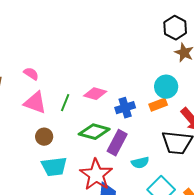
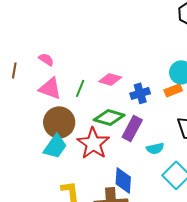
brown circle: (44, 137) -> (59, 122), size x1.8
cyan trapezoid: (54, 167) -> (55, 146), moved, turned -48
red star: (96, 175) -> (93, 143), moved

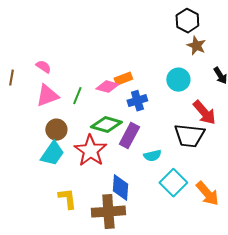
pink triangle: (50, 88) -> (47, 96), turned -40
orange rectangle: (173, 90) -> (123, 79), moved
brown circle: (59, 122) -> (56, 130), size x0.7

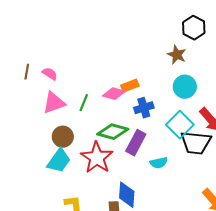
brown star: (196, 46) -> (177, 55), moved
brown line: (11, 78) -> (27, 72), moved
cyan square: (173, 183) -> (180, 125), moved

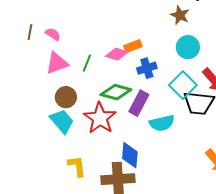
cyan trapezoid: (59, 161) -> (62, 121), turned -76
cyan semicircle: (159, 163) -> (162, 123), size x1.4

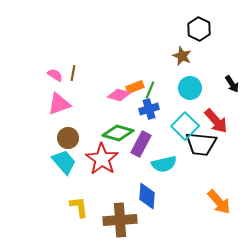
brown line: (30, 32) -> (73, 73), moved
green line: (87, 63) -> (150, 90), moved
blue diamond: (130, 155) -> (147, 196), moved

